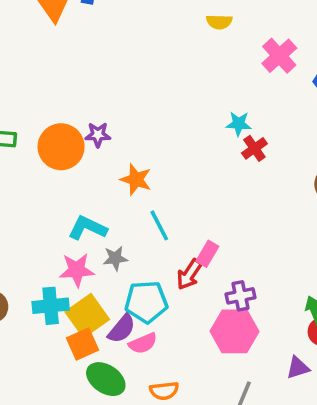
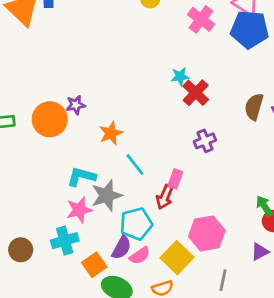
red cross: (254, 148) -> (196, 93), size x1.4
orange star: (136, 179) -> (111, 133), turned -30
gray star: (115, 258) -> (107, 195), size x1.6
purple cross: (240, 296) -> (205, 141), moved
yellow square: (87, 316) -> (177, 258), moved

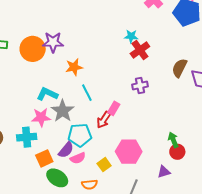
purple star: (76, 105) -> (53, 42), size x1.5
gray star: (107, 195) -> (63, 111), turned -30
yellow square: (177, 258) -> (104, 165), size x0.6

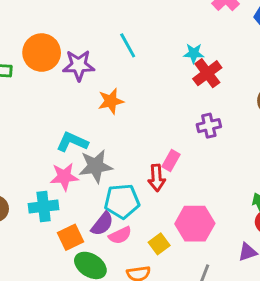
orange circle: (33, 49) -> (42, 53), moved
cyan line: (87, 93) -> (128, 45), moved
gray star: (63, 111) -> (96, 166), turned 30
red arrow: (104, 120) -> (157, 178), turned -36

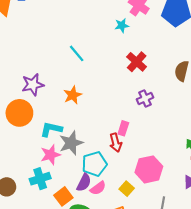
orange circle: (42, 53) -> (19, 113), moved
cyan star: (194, 53) -> (122, 25), moved
purple star: (79, 65) -> (33, 85), moved

